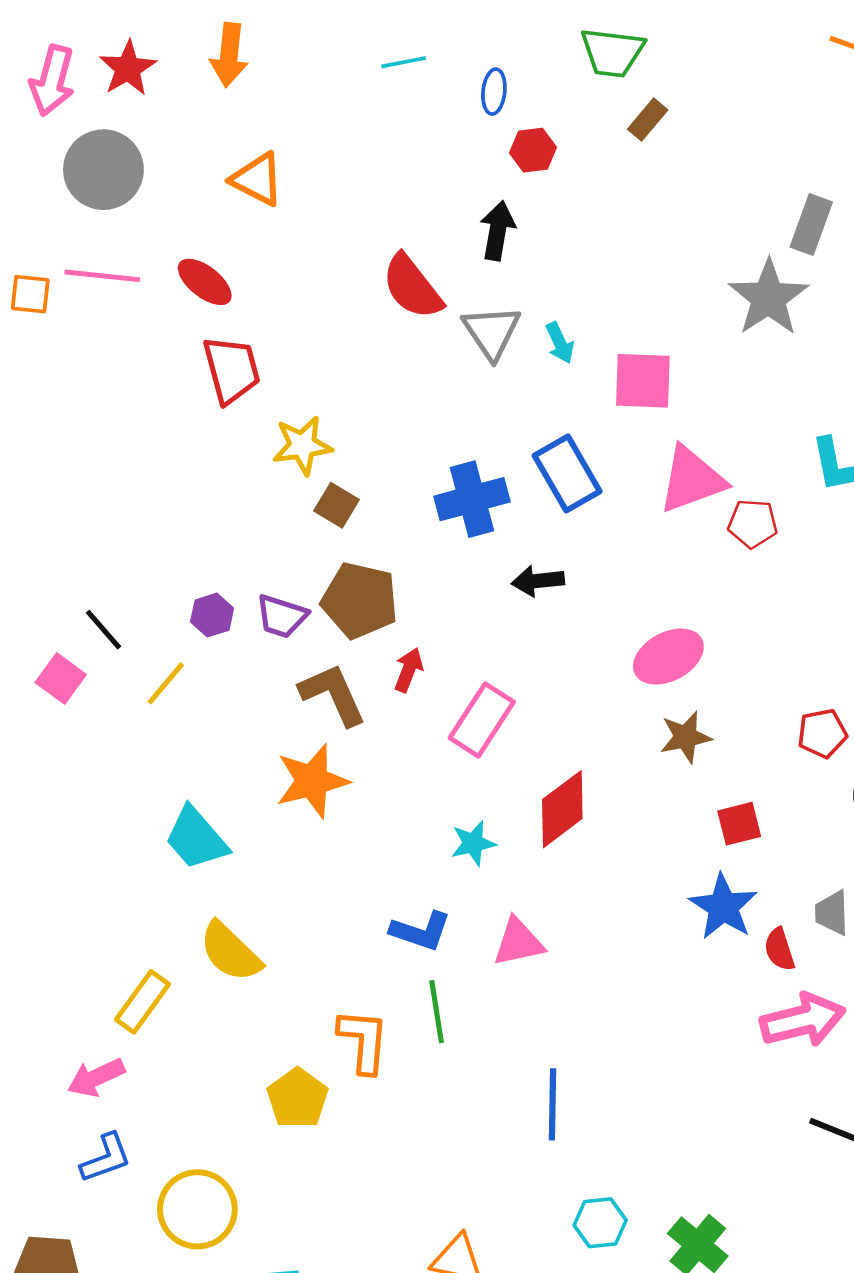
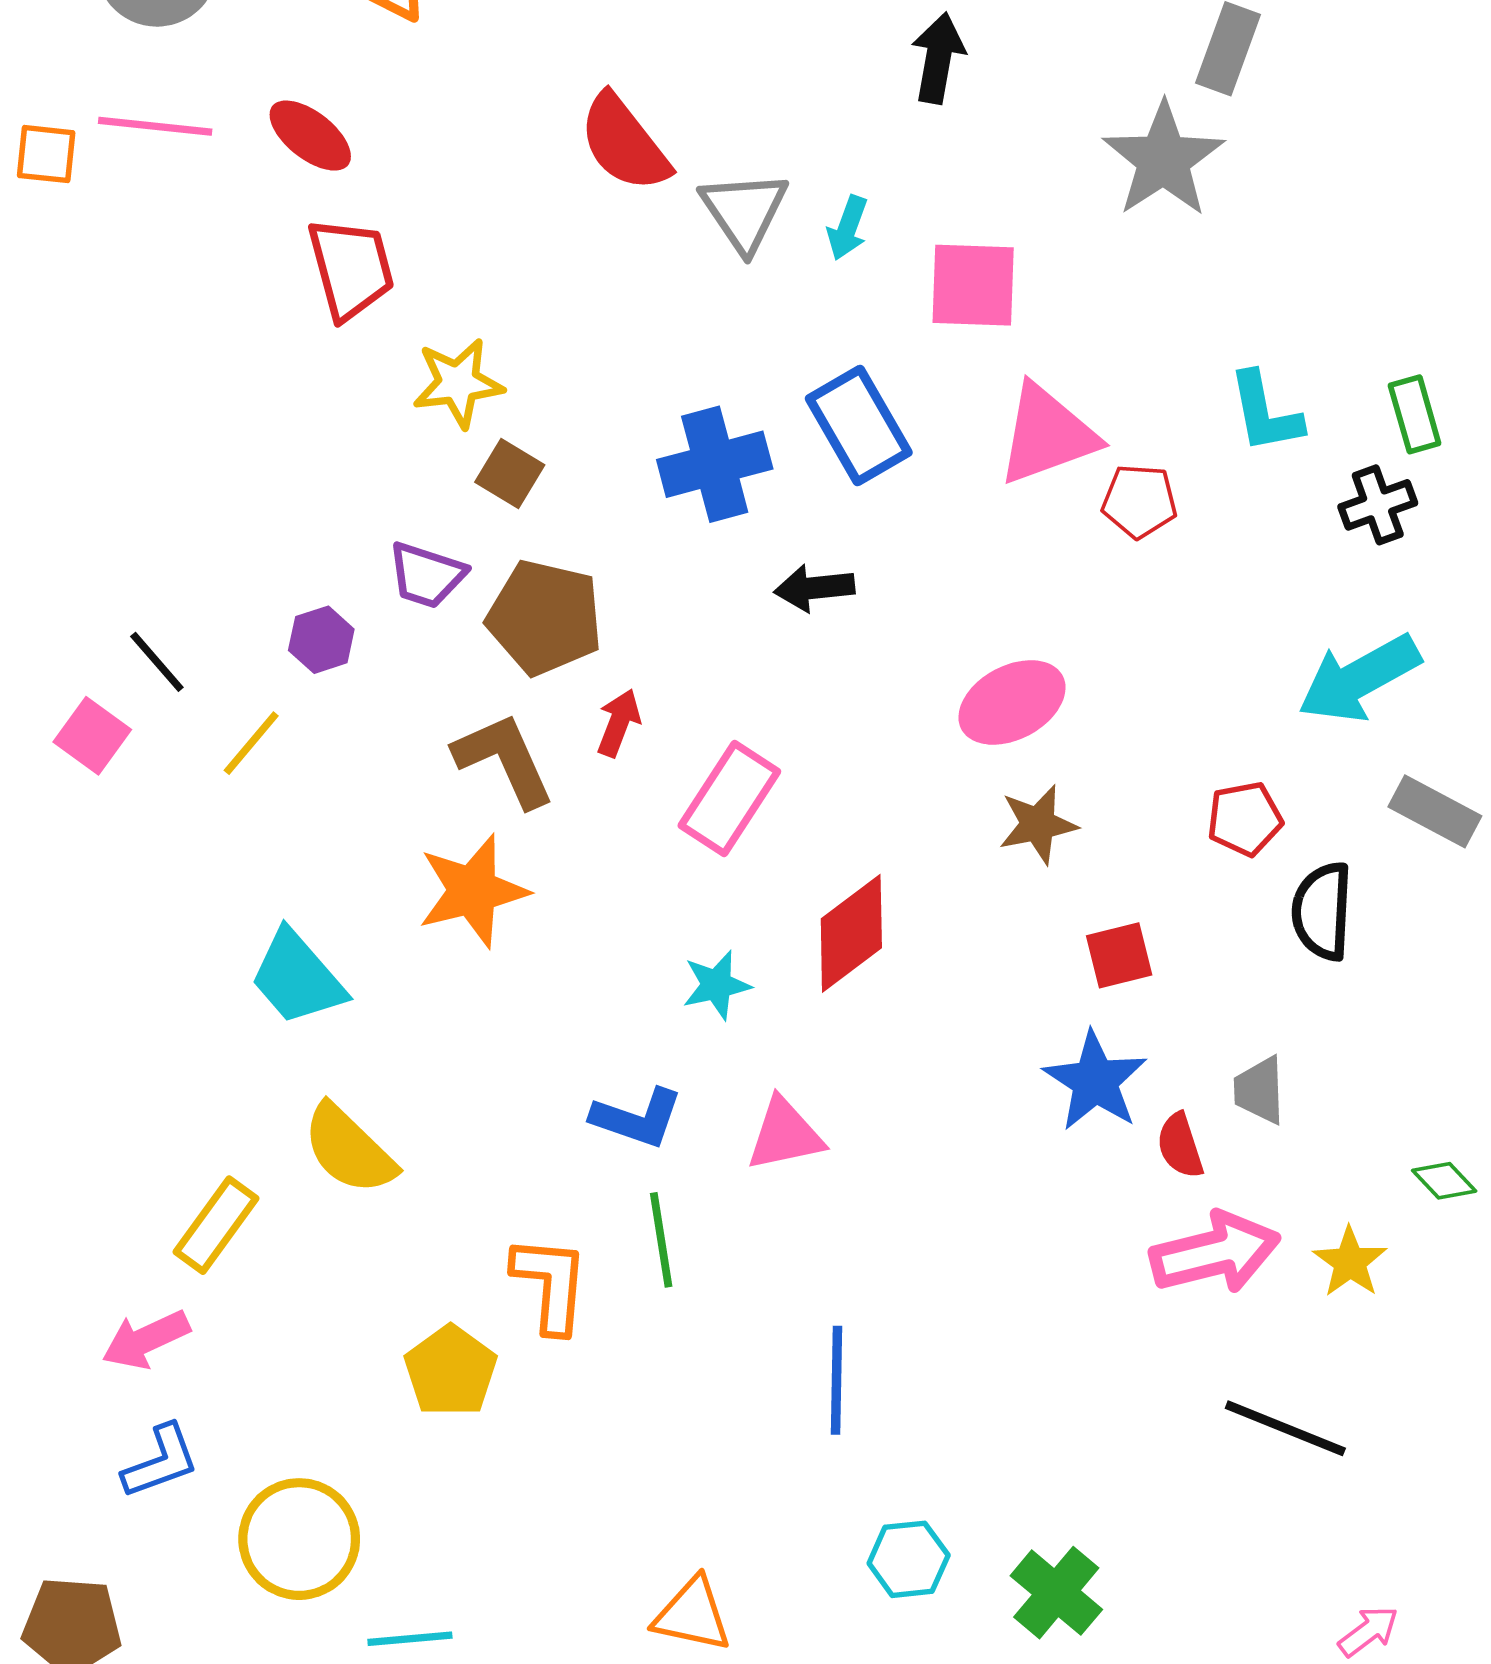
black arrow: (498, 231) -> (938, 58), moved
cyan arrow: (560, 343) -> (848, 228), turned 45
purple trapezoid: (282, 616) -> (427, 575), moved

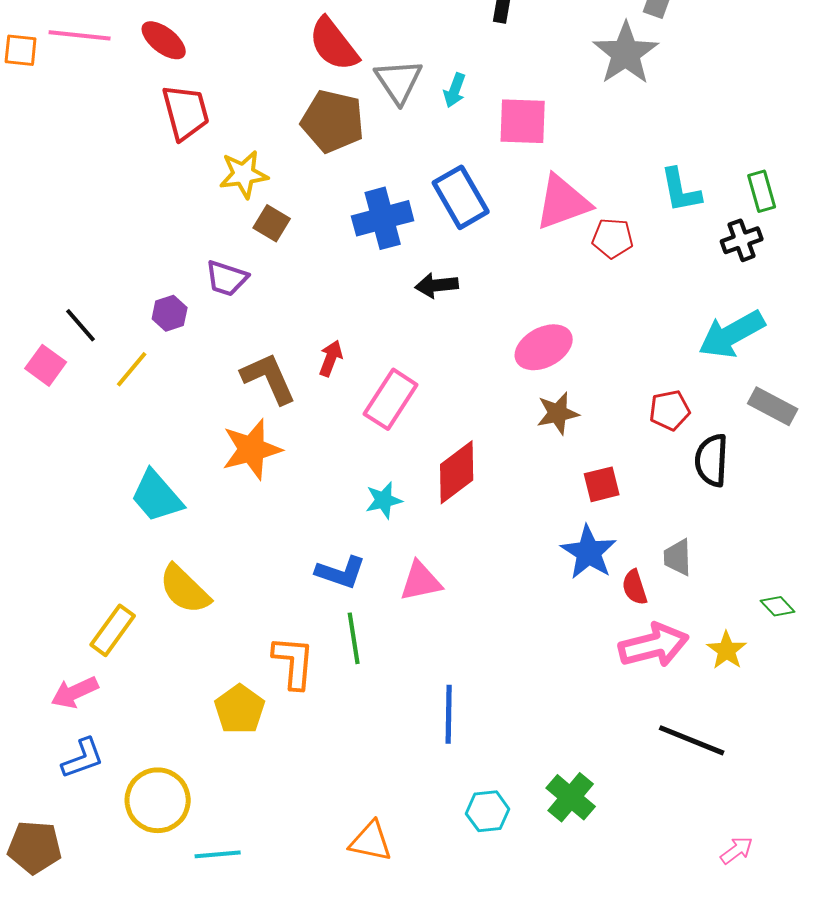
brown pentagon: (545, 618) -> (333, 121), moved
green cross: (1056, 1593) -> (571, 797), moved

